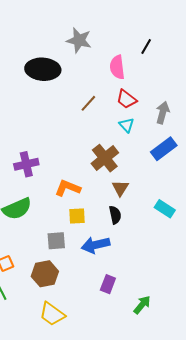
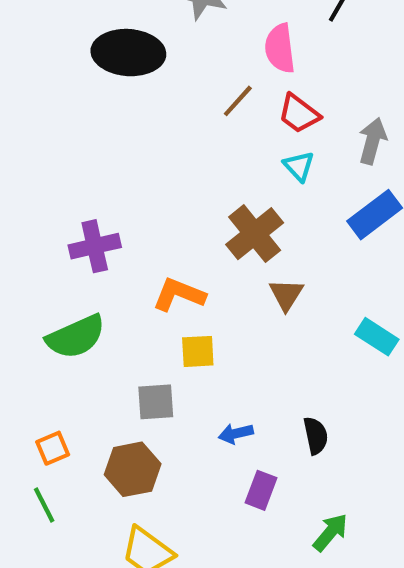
brown line: (88, 103) -> (238, 101), moved
black semicircle: (115, 215) -> (316, 436), moved
blue arrow: (96, 245) -> (236, 433), moved, size x0.6

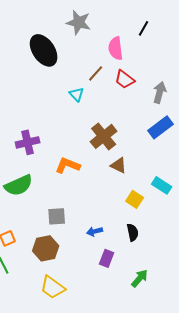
black ellipse: (128, 53) -> (44, 50), turned 52
cyan triangle: (299, 166) -> (77, 94), moved
brown triangle: (286, 295) -> (119, 165), turned -36
yellow square: (198, 351) -> (135, 199), moved, turned 36

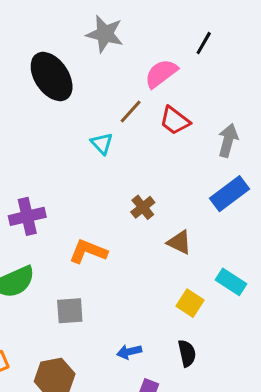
pink semicircle: (116, 48) -> (161, 73), turned 60
brown cross: (104, 136) -> (143, 207), size x0.6
brown triangle: (119, 165) -> (179, 242), moved
gray square: (57, 216) -> (70, 311), moved

